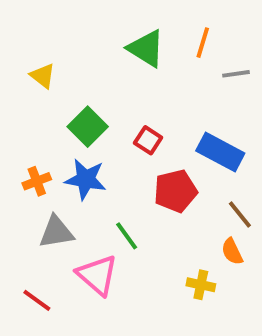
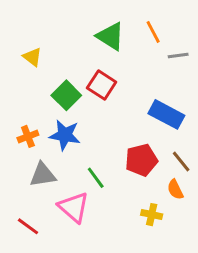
orange line: (203, 43) -> (153, 32), turned -45
red square: (148, 140) -> (102, 85), moved, size x1.4
red pentagon: (175, 191) -> (141, 160), moved

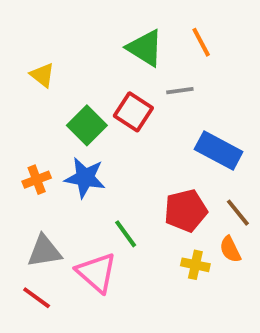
gray line: (178, 55) -> (180, 91), moved
gray triangle: (43, 175) -> (44, 251), moved
yellow cross: (152, 215) -> (195, 265), moved

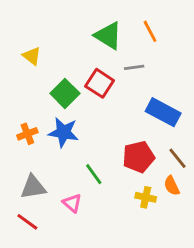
pink triangle: (97, 273) -> (72, 203), size x0.6

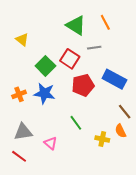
red pentagon: (138, 157) -> (83, 85), moved
green line: (94, 174) -> (76, 123), moved

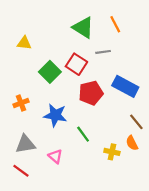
yellow triangle: (22, 40) -> (24, 43), turned -32
blue star: (44, 93) -> (55, 115), moved

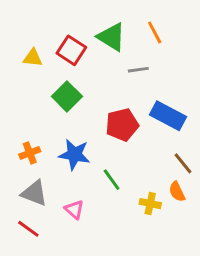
red square: (76, 64) -> (71, 50), moved
orange cross: (21, 103) -> (30, 153), moved
gray triangle: (25, 144) -> (34, 193), turned 30

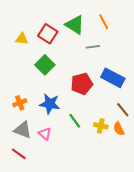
yellow cross: (150, 204) -> (101, 126), moved
pink triangle: (74, 209) -> (45, 134), moved

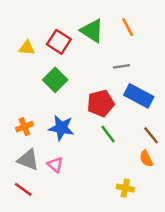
gray line: (93, 47) -> (122, 66), moved
green line: (75, 121) -> (108, 134), moved
yellow cross: (101, 126) -> (125, 188), moved

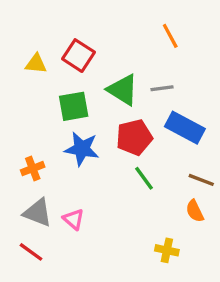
green triangle: (92, 31) -> (123, 90), moved
green square: (55, 80) -> (74, 106), turned 35
blue star: (61, 128) -> (82, 149), moved
brown line: (151, 135) -> (201, 180), turned -30

